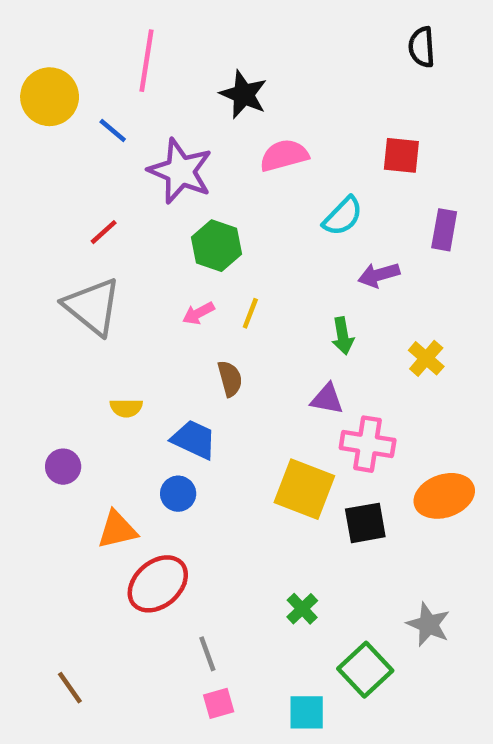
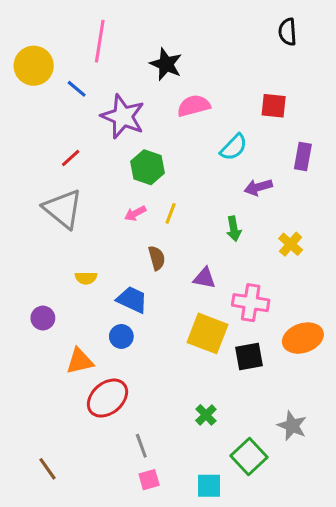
purple triangle: (327, 399) -> (204, 278), moved

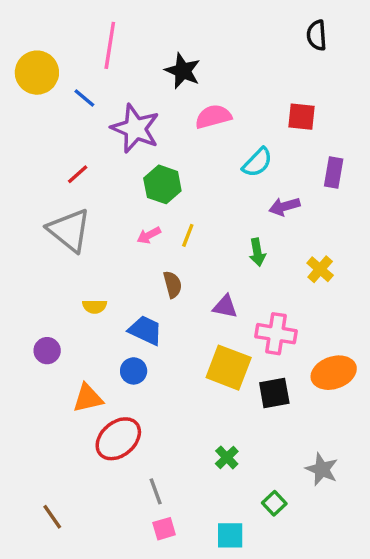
green square: (249, 456) -> (274, 503), size x0.6

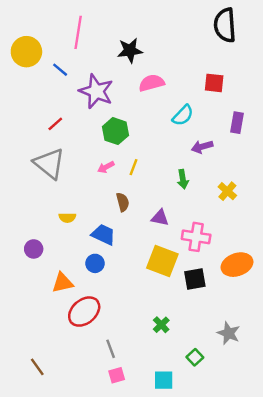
black semicircle: (317, 35) -> (225, 25), size x1.6
black star: (183, 71) -> (130, 50), turned -30

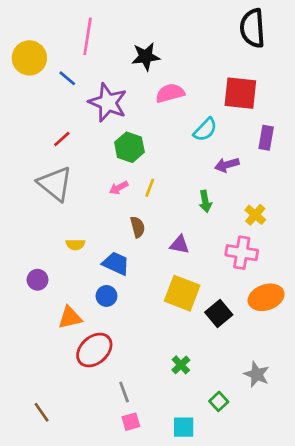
red square: (214, 83) -> (240, 93), size x1.5
pink cross: (196, 237) -> (242, 253), moved
black square: (195, 279) -> (219, 314), turned -30

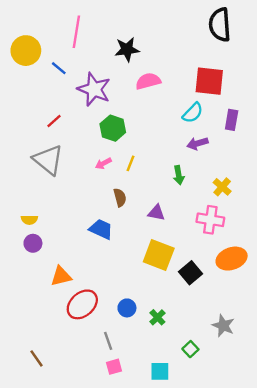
cyan semicircle: (205, 130) -> (193, 113), moved
yellow semicircle: (75, 245) -> (29, 220), moved
blue circle: (106, 296) -> (127, 308), moved

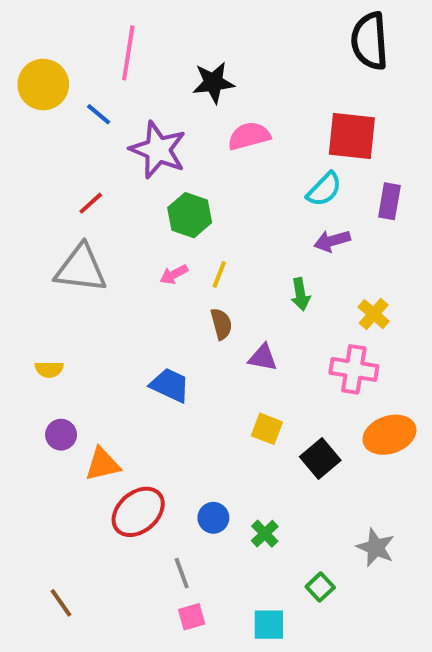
gray triangle: (48, 160) -> (81, 269), turned -32
brown semicircle: (120, 197) -> (221, 324), moved
purple circle: (33, 243) -> (61, 435), moved
yellow square: (159, 255) -> (267, 429), size x0.6

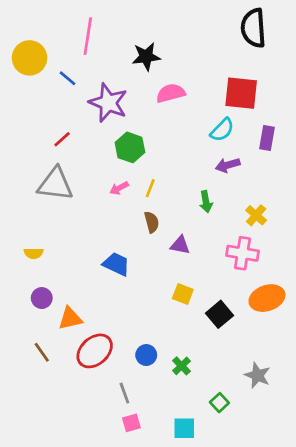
brown line: (61, 603) -> (42, 352), moved

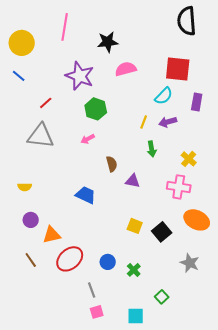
blue line: (68, 78) -> (19, 76), moved
yellow line: (150, 188) -> (144, 122), moved
yellow square: (183, 294) -> (135, 226), moved
orange ellipse: (267, 298) -> (197, 220), turned 45
gray star: (257, 375) -> (190, 263), moved

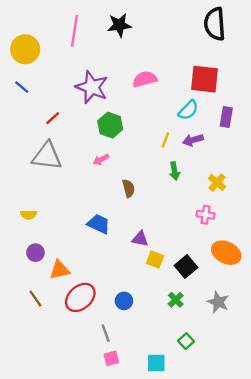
black star: (108, 42) -> (119, 25), moved
purple triangle: (133, 181) -> (140, 239), moved
pink cross: (179, 187) -> (206, 215), size x0.7
green cross: (134, 270) -> (176, 300), moved

